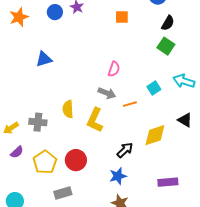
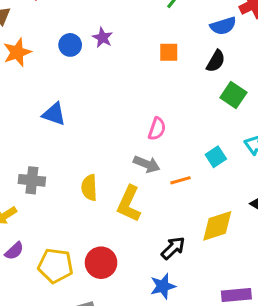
black semicircle: (168, 23) -> (216, 61), moved
blue triangle: (44, 59) -> (54, 114), turned 36
gray cross: (38, 122) -> (32, 180), moved
yellow pentagon: (45, 162) -> (55, 266), turned -30

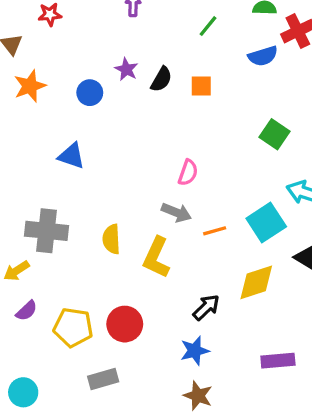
blue circle: (70, 45) -> (90, 93), moved
black semicircle: (216, 61) -> (161, 79), moved
cyan square: (216, 157) -> (266, 222), moved, size x1.6
gray cross: (32, 180) -> (46, 231), size x1.4

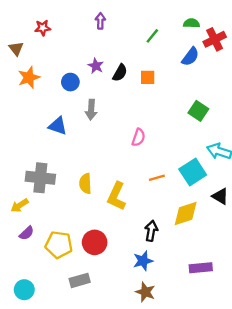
blue semicircle: (263, 56) -> (190, 57), turned -36
gray arrow: (176, 213) -> (91, 110), moved, turned 72
black arrow: (206, 307) -> (151, 231), turned -36

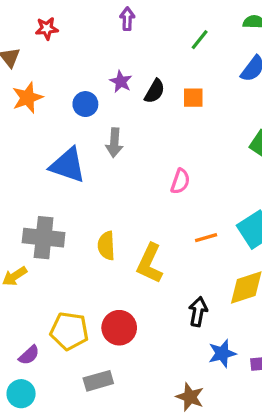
blue triangle: (58, 126) -> (68, 165), size x1.4
purple semicircle: (27, 233) -> (29, 355), moved
blue star: (143, 261) -> (222, 353), moved

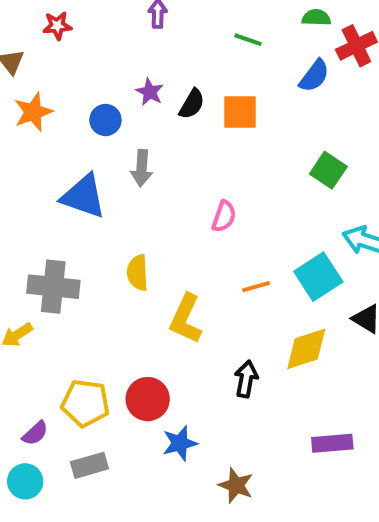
green line: (200, 40) -> (248, 40), turned 70
orange square: (193, 98) -> (240, 112), size x1.4
yellow semicircle: (106, 246) -> (138, 273), moved
blue star: (222, 353) -> (180, 443), moved
gray rectangle: (98, 381) -> (89, 465), moved

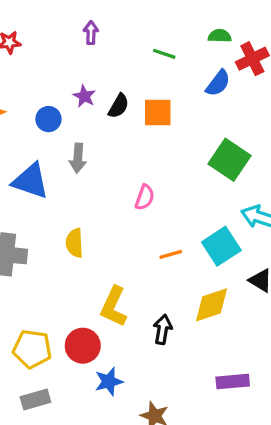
green square: (328, 170) -> (229, 160), size x1.4
yellow L-shape: (186, 319) -> (114, 307), moved

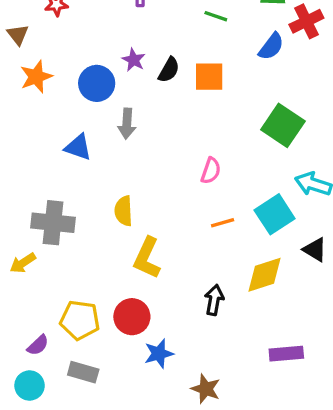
blue circle: (48, 119) -> (97, 83), size x1.4
blue triangle: (31, 181) -> (78, 147), size x0.7
pink semicircle: (145, 197) -> (211, 171), moved
yellow L-shape: (114, 307) -> (147, 258), moved
gray rectangle: (35, 399) -> (83, 372), turned 32

